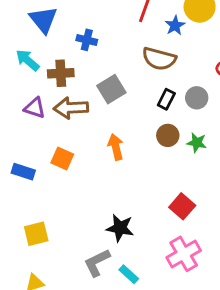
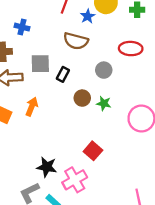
gray square: (111, 89) -> (40, 64), turned 30
black rectangle: (166, 99) -> (63, 74), moved
orange arrow: (116, 147) -> (32, 107), moved, turned 36
pink cross: (184, 254) -> (75, 180), moved

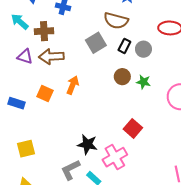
gray square: (40, 64) -> (96, 43), moved, turned -30
black rectangle: (63, 74) -> (124, 46), moved

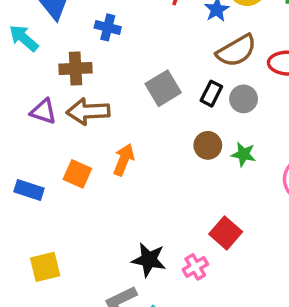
brown semicircle: (116, 21) -> (236, 51), moved, turned -45
cyan arrow: (20, 22) -> (24, 38), moved
pink cross: (115, 157) -> (195, 267), moved, size x0.6

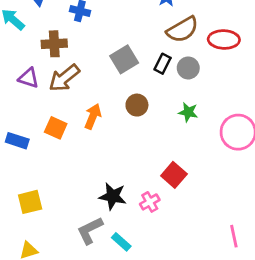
brown arrow: (88, 111) -> (64, 78), turned -36
brown circle: (208, 145) -> (137, 105), moved

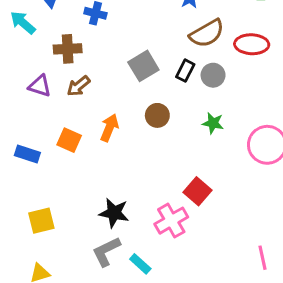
brown arrow: (64, 78) -> (78, 86), size x0.7
black star: (113, 196) -> (114, 213), moved
pink cross: (150, 202) -> (171, 221), size x1.5

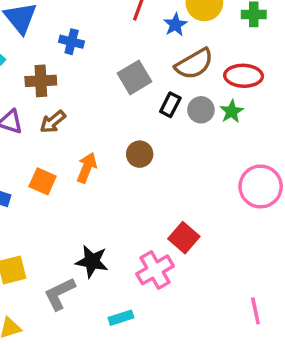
gray square: (143, 66) -> (135, 77), moved
green star: (213, 123) -> (232, 112), moved, turned 30
gray L-shape: (106, 252) -> (60, 294), moved
cyan rectangle: (140, 264) -> (121, 318), turned -60

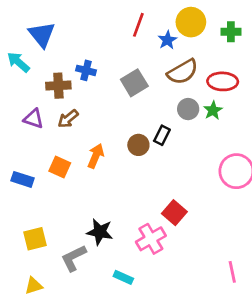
blue cross: (72, 42) -> (86, 70), moved
black rectangle: (170, 105) -> (162, 135), moved
cyan rectangle: (121, 318) -> (123, 277), turned 42

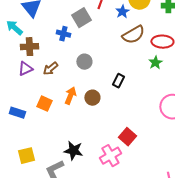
gray square: (134, 83) -> (81, 18), moved
brown cross: (58, 86) -> (29, 47), moved
gray circle: (188, 109) -> (84, 62), moved
purple triangle: (34, 119) -> (25, 69), turned -42
brown circle: (138, 145) -> (92, 98), moved

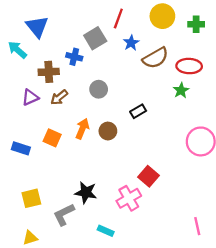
blue star: (122, 12) -> (131, 43), moved
brown cross: (29, 47) -> (49, 72), moved
black rectangle: (118, 81) -> (138, 111), turned 32

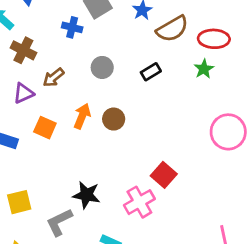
brown cross: (49, 72) -> (23, 50), moved, turned 30
purple triangle: (30, 97) -> (23, 93), moved
black rectangle: (138, 111) -> (151, 72), moved

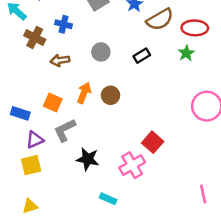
blue cross: (72, 27) -> (64, 24), moved
brown arrow: (53, 77) -> (60, 60), turned 30
purple triangle: (23, 93) -> (35, 140), moved
gray L-shape: (59, 222) -> (65, 130), moved

